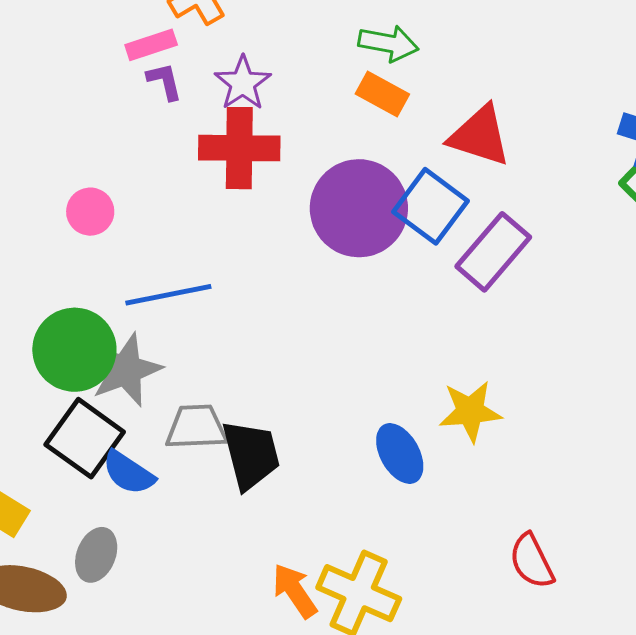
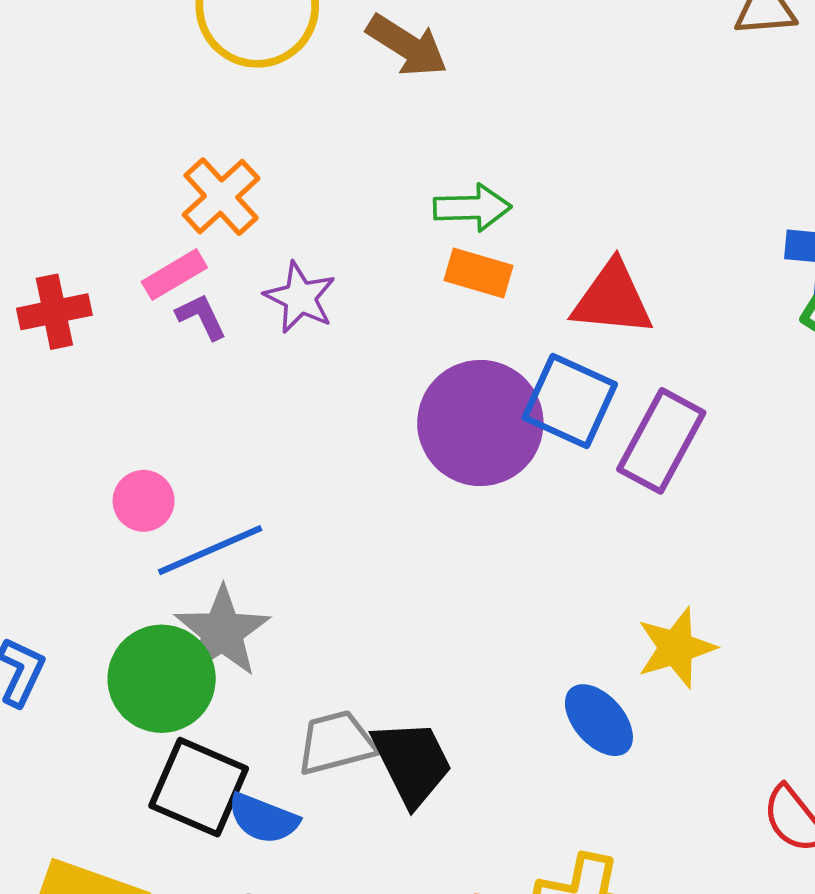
red cross: (239, 148) -> (54, 312), moved, size x0.7
blue line: (168, 295) -> (210, 550), moved
gray star: (126, 370) -> (222, 632), moved

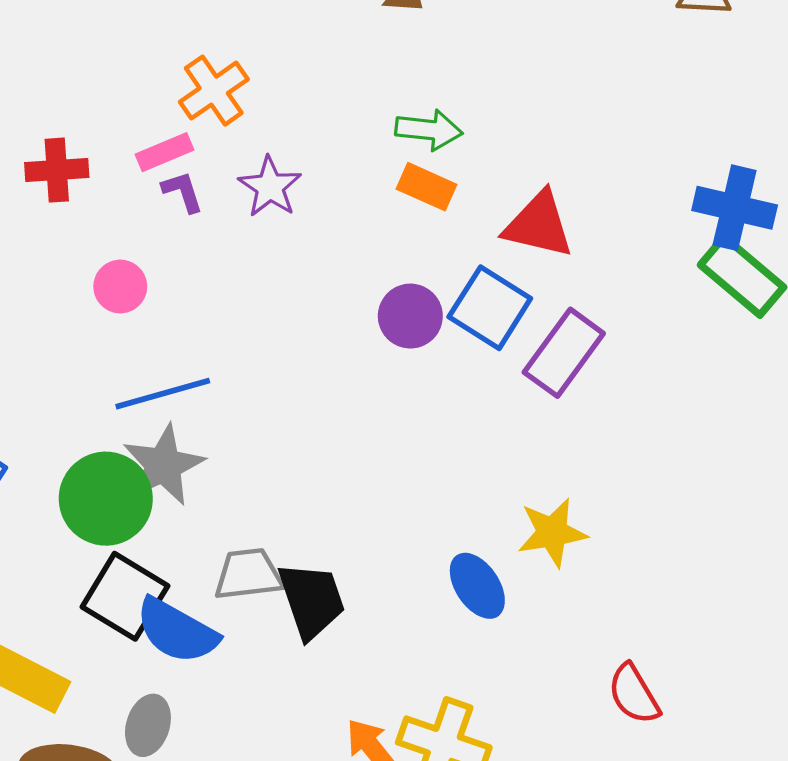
purple circle: (480, 423) -> (410, 316), size x0.6
pink circle: (144, 501) -> (120, 287), moved
blue semicircle: (263, 819) -> (177, 631), size x1.4

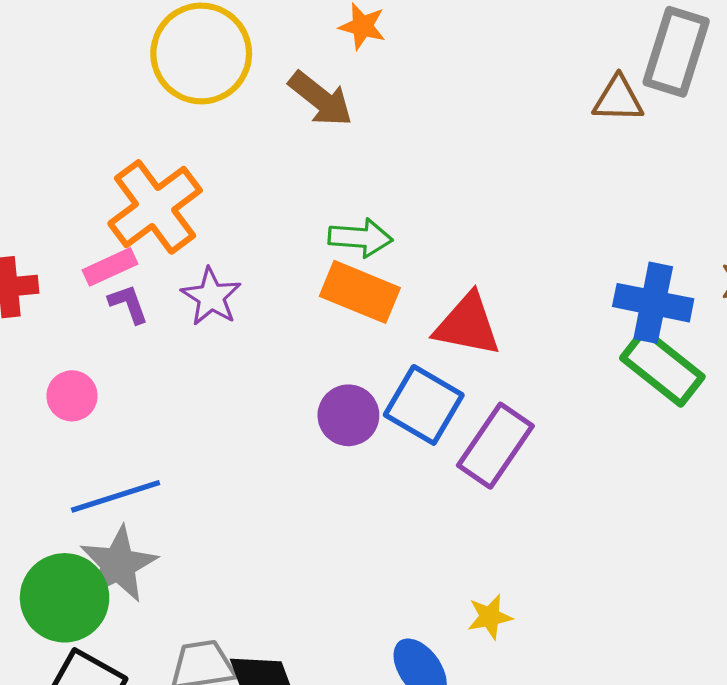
orange cross: (214, 91) -> (155, 207), size x1.4
orange rectangle: (426, 187) -> (360, 292), size x1.4
yellow star: (552, 533) -> (490, 617), size x0.7

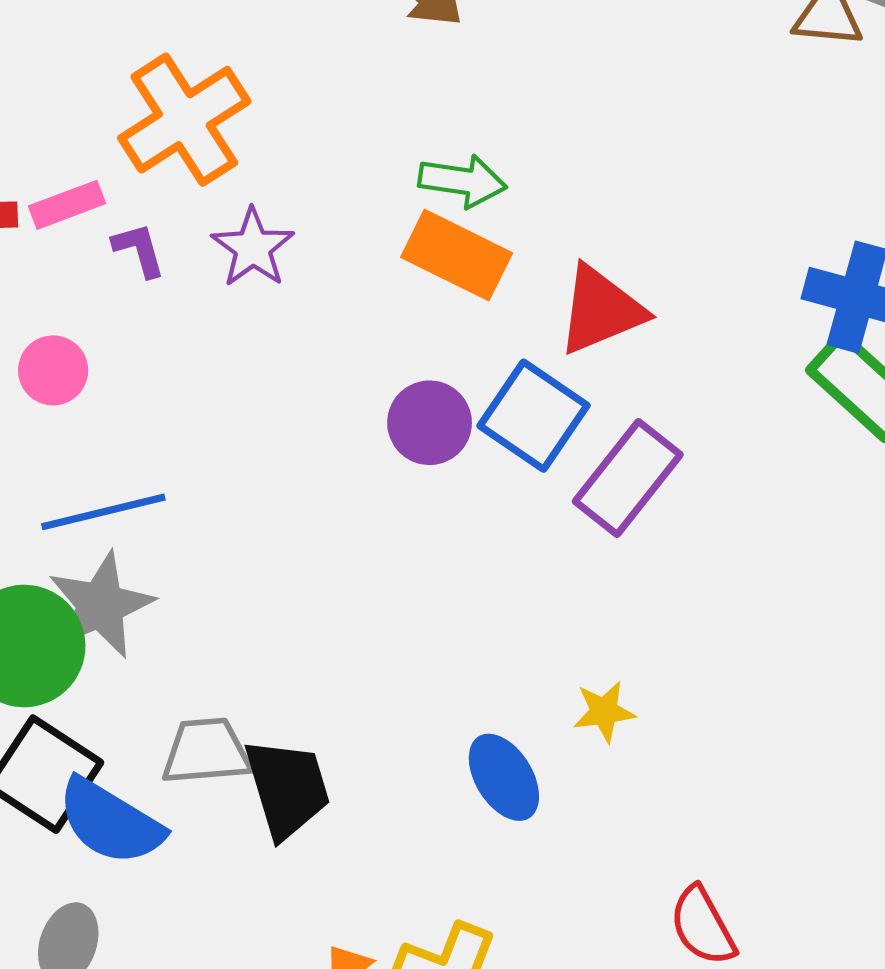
pink rectangle: (110, 267) -> (67, 205), moved
red triangle: (468, 325) -> (601, 310), turned -38

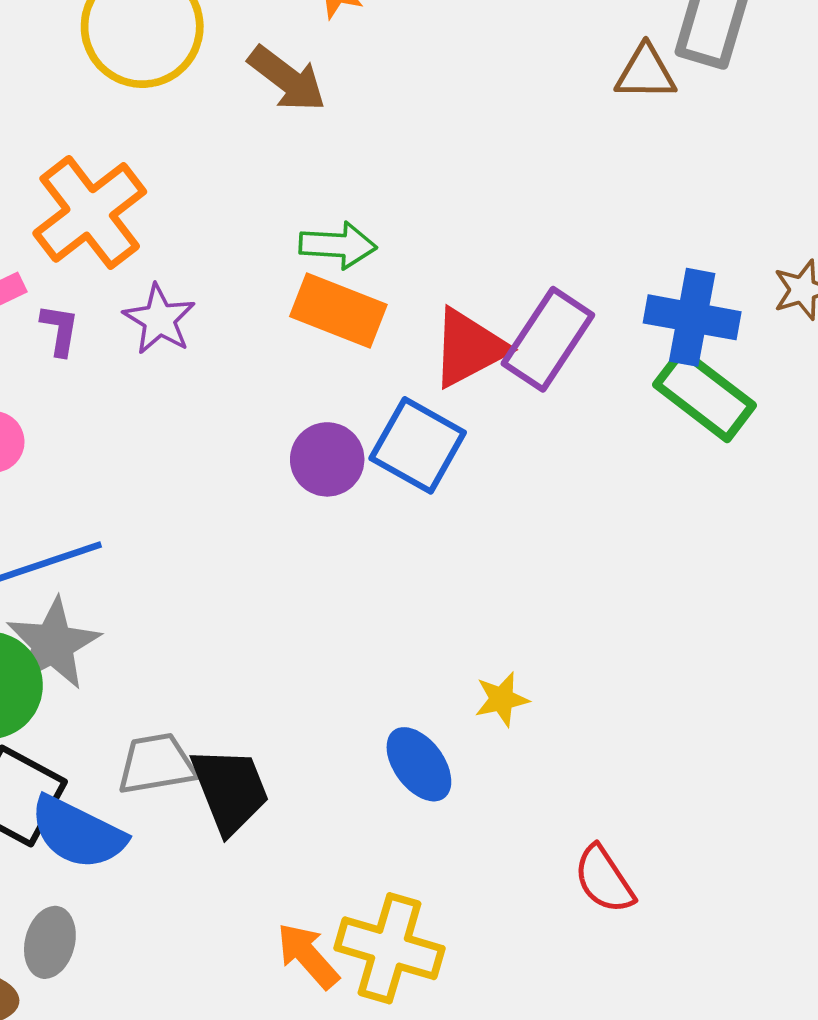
purple L-shape: (139, 250) -> (60, 330), turned 30
purple rectangle: (628, 478) -> (548, 339), moved

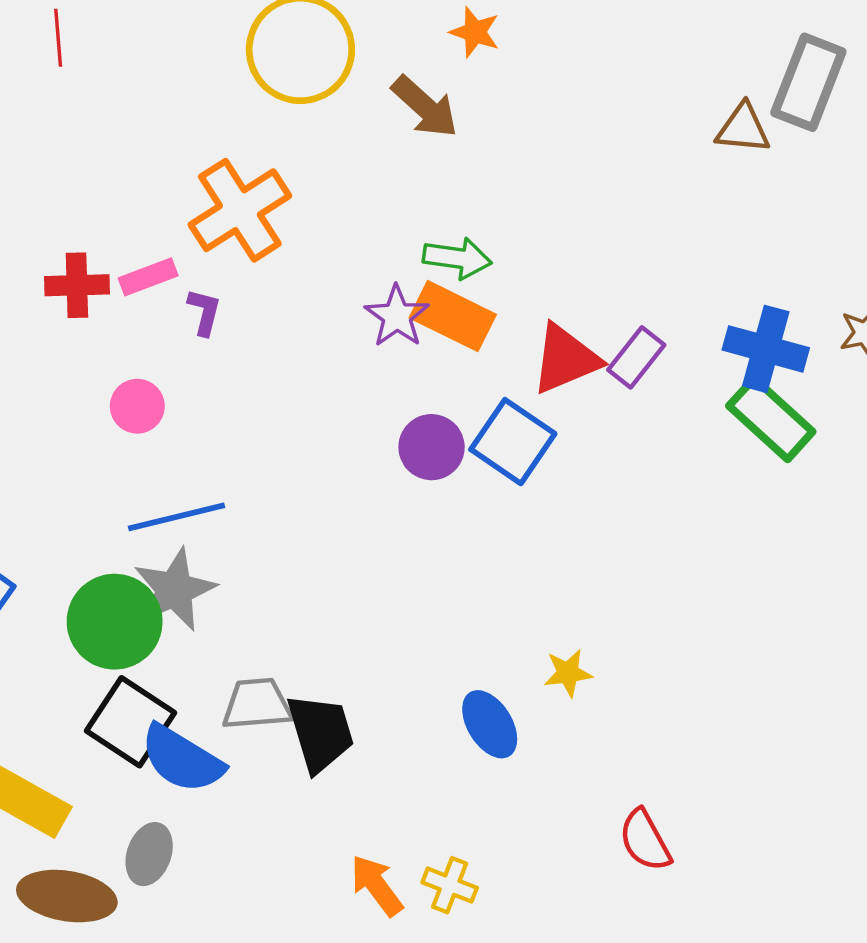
purple star: (159, 319) -> (397, 316), moved
purple rectangle: (548, 339) -> (636, 357), size x0.7
yellow cross: (390, 948) -> (450, 885), size x0.6

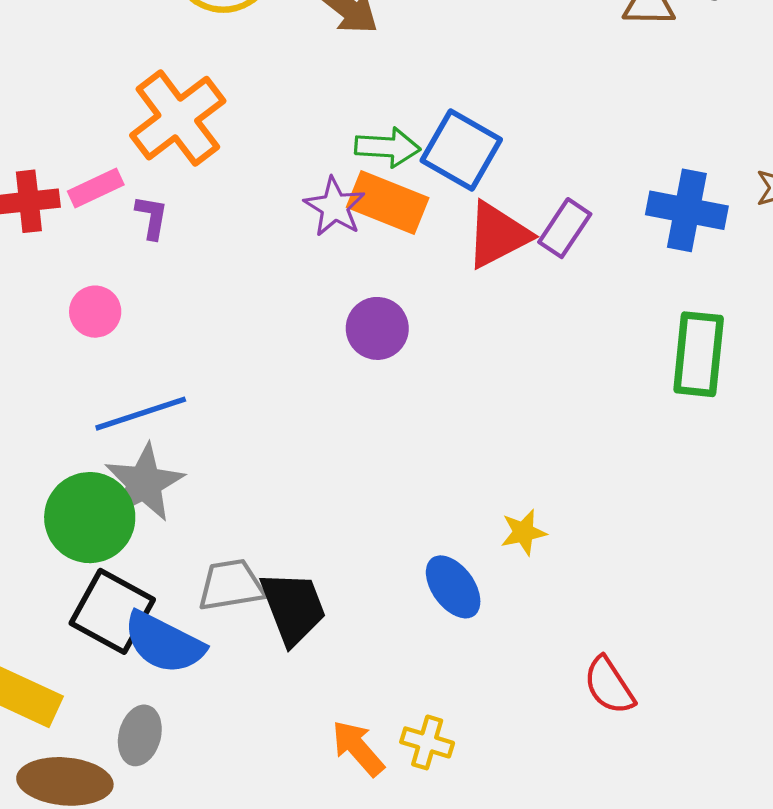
green rectangle: (771, 419) -> (699, 354), moved, turned 58
blue square: (513, 442) -> (461, 150), moved

